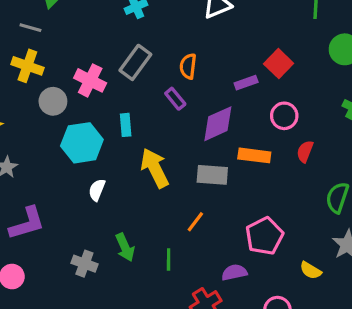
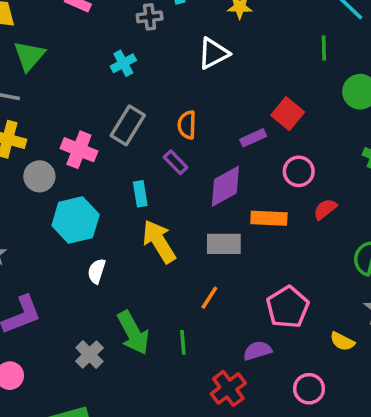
cyan rectangle: (126, 125) -> (140, 194), moved
red semicircle: (305, 151) -> (325, 209), turned 35
green arrow: (125, 247) -> (133, 333), size x1.4
gray cross: (84, 264) -> (89, 354), turned 30

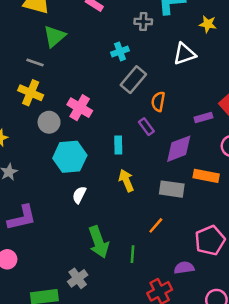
gray rectangle: (128, 125) -> (133, 80), moved
yellow arrow: (159, 241) -> (126, 181), size x0.7
gray cross: (89, 354) -> (78, 278), moved

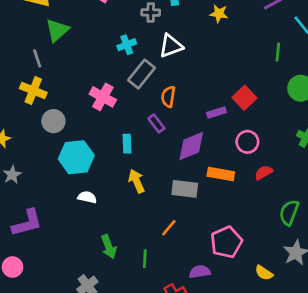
white triangle: (184, 54) -> (171, 46), moved
gray line: (35, 62) -> (37, 58), turned 54
pink cross: (80, 108) -> (103, 97), moved
white semicircle: (79, 195) -> (87, 197), turned 78
green arrow: (99, 242) -> (109, 247), size x0.7

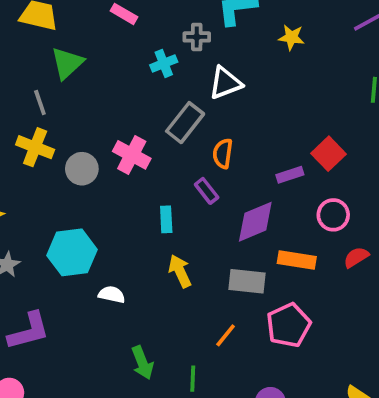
cyan cross: (127, 45) -> (164, 63), moved
gray circle: (53, 121) -> (82, 169), moved
cyan hexagon: (76, 157) -> (72, 252), moved
pink pentagon: (226, 242) -> (289, 325), moved

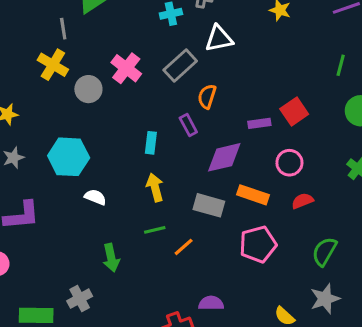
pink cross: (132, 155) -> (126, 68), moved
pink pentagon: (289, 325) -> (258, 244), moved
green line: (193, 379) -> (155, 230), moved, turned 65

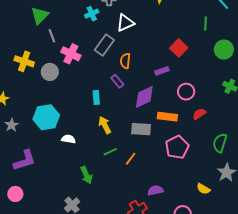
gray line: (63, 29) -> (52, 36), moved
red square: (294, 112) -> (179, 48), moved

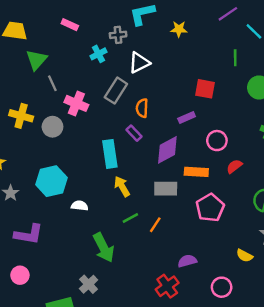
red square: (179, 48) -> (205, 89), turned -30
cyan rectangle: (96, 97) -> (110, 154), size x1.6
purple L-shape: (25, 160) -> (29, 234), turned 30
green arrow: (86, 175) -> (104, 248), size x1.4

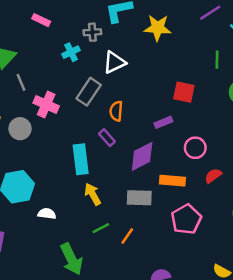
yellow star: (179, 29) -> (158, 28), size x1.5

